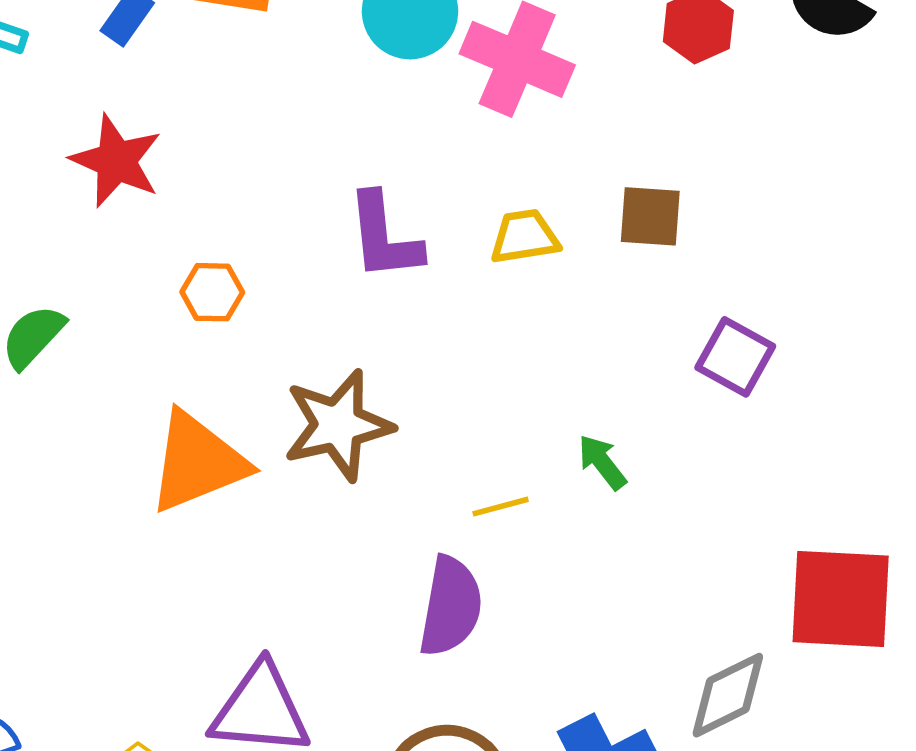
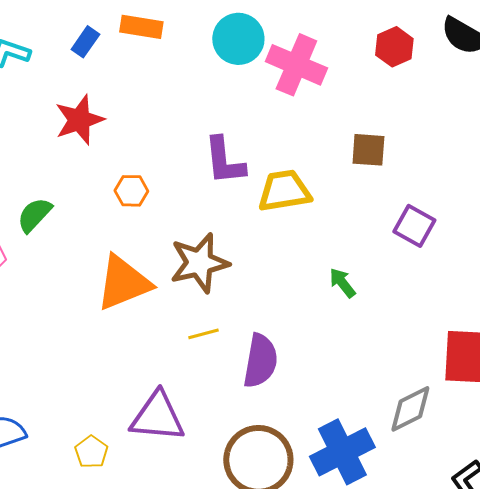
red star: (116, 161) -> (79, 120), turned 30
yellow trapezoid: (525, 237) -> (284, 191), moved, size x1.4
yellow line: (501, 507) -> (203, 334), moved

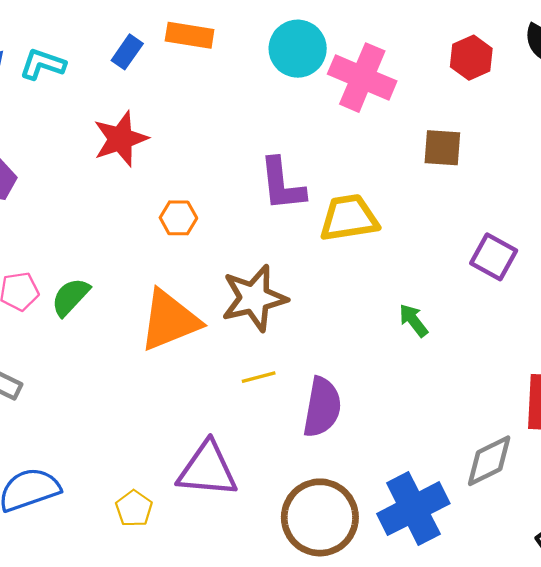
brown square: (368, 150) -> (442, 148), moved
green semicircle: (34, 215) -> (70, 297), moved

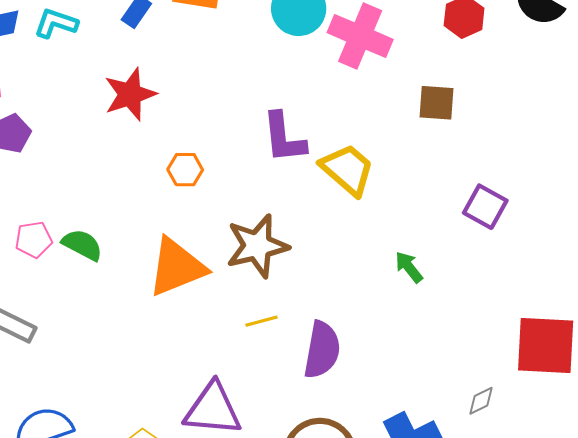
yellow trapezoid: (349, 218) -> (347, 170), turned 50
green semicircle: (70, 297) -> (82, 245), turned 75
gray diamond: (489, 461) -> (481, 401), size x0.6

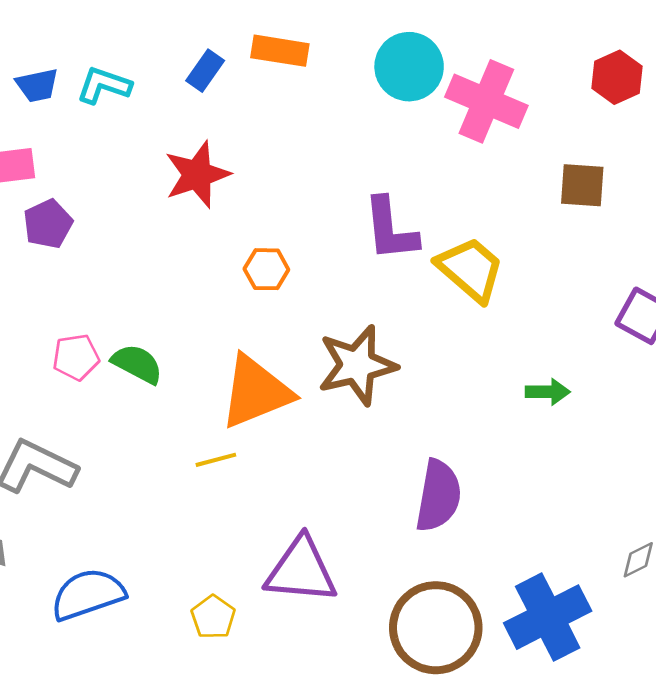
green arrow: (409, 267) -> (548, 392), turned 128
yellow line: (262, 321) -> (216, 460), moved

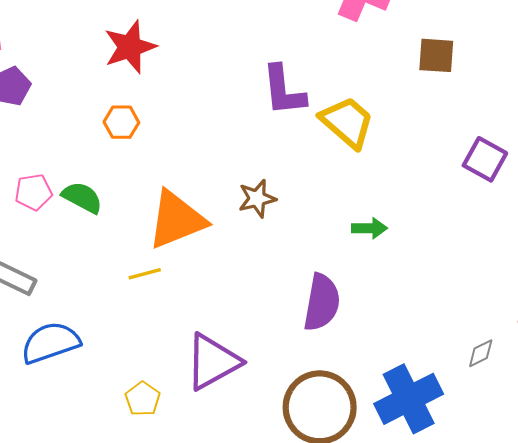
orange hexagon: (266, 269) -> (121, 122), moved
brown star: (357, 365) -> (257, 199), size x0.6
green arrow: (548, 392) -> (369, 228), moved
purple triangle: (301, 570) -> (213, 362), turned -34
blue semicircle: (88, 594) -> (50, 343), moved

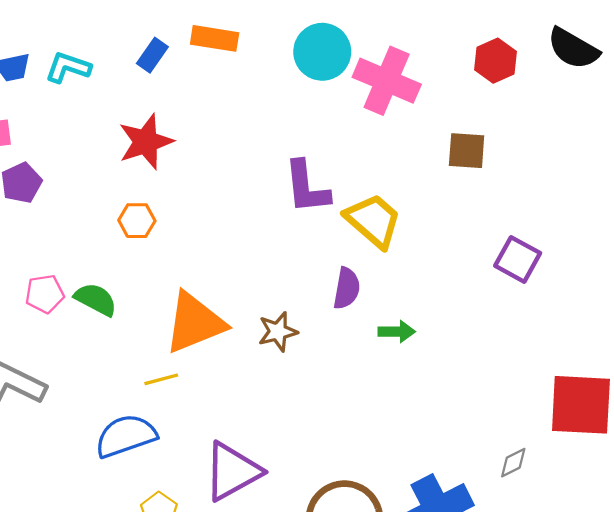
brown star: (257, 199) -> (278, 332), moved
purple semicircle: (322, 302) -> (347, 288), moved, size x0.7
blue semicircle: (50, 343) -> (126, 436), moved

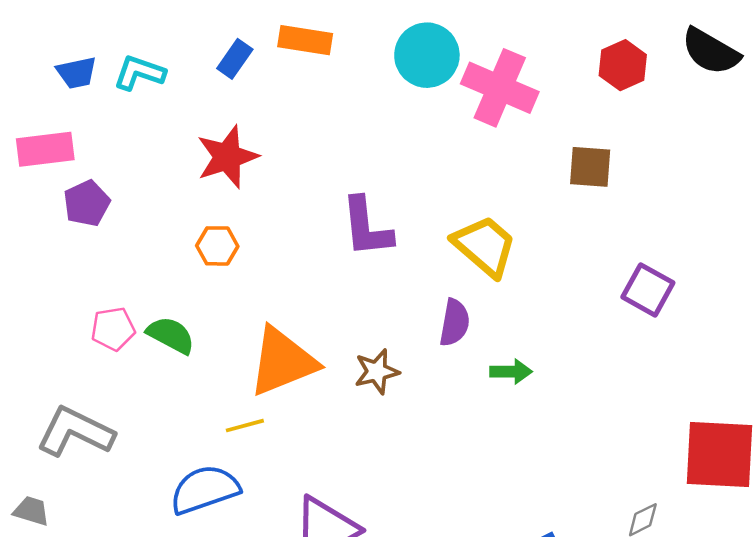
purple L-shape: (307, 187) -> (367, 227), moved

